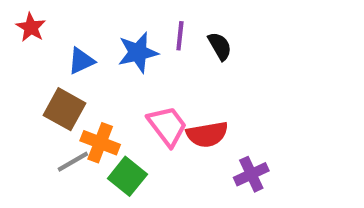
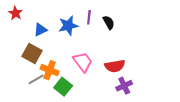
red semicircle: (207, 134) -> (115, 66), moved

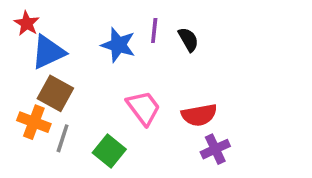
blue star: (68, 26) -> (118, 45), turned 30
blue triangle: (40, 30) -> (48, 52), moved, size x1.5
orange cross: (50, 70) -> (34, 122), moved
gray line: (36, 79) -> (63, 138), turned -42

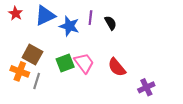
blue triangle: (48, 52) -> (45, 16), moved
red semicircle: (199, 115) -> (117, 67), turned 60
purple cross: (215, 149) -> (146, 87), moved
green square: (109, 151) -> (65, 63), moved, turned 30

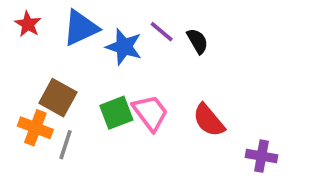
purple line: (90, 18) -> (162, 32), turned -56
purple cross: (146, 87) -> (261, 156), turned 35

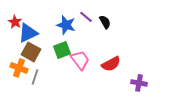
red star: (28, 24) -> (15, 22), moved
blue triangle: (81, 28) -> (28, 33), moved
green square: (116, 113) -> (62, 50), moved
red semicircle: (209, 120) -> (111, 64), turned -78

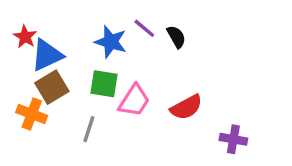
green square: (62, 50) -> (104, 84), turned 30
brown square: (31, 52) -> (52, 87), turned 30
pink trapezoid: (80, 60) -> (134, 101), turned 70
gray line: (35, 77) -> (89, 129), moved

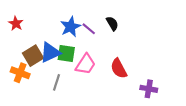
purple line: (144, 28) -> (89, 29), moved
blue star: (111, 42) -> (71, 27), turned 30
blue triangle: (47, 55) -> (50, 52), moved
red semicircle: (186, 107) -> (119, 68), turned 90

